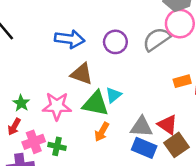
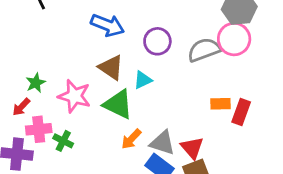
cyan triangle: (113, 95) -> (143, 80), moved
orange arrow: (102, 132) -> (131, 139), moved

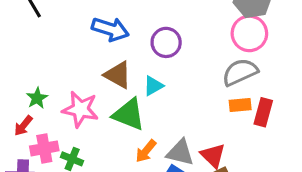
gray semicircle: (204, 50) -> (240, 72), moved

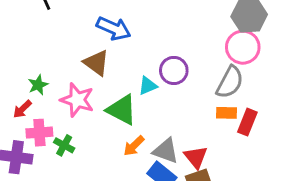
purple circle: (166, 42) -> (174, 70), moved
gray semicircle: (240, 72) -> (230, 82), turned 136
brown triangle: (118, 75) -> (96, 63), moved

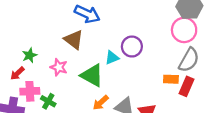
gray semicircle: (230, 82) -> (189, 60), moved
pink star: (77, 100) -> (59, 67), size x0.7

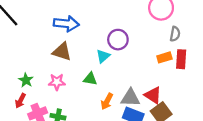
gray semicircle: (189, 60) -> (175, 34), size x0.6
green triangle: (92, 75) -> (90, 79), size x0.6

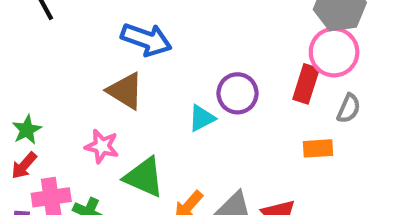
red rectangle: (181, 59) -> (306, 84), moved
green triangle: (90, 79) -> (144, 177), moved, size x1.5
green star: (26, 80) -> (27, 130), moved

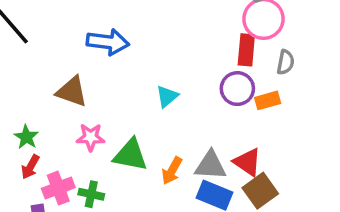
brown triangle: (125, 91) -> (72, 92), moved
purple circle: (237, 93) -> (237, 89), moved

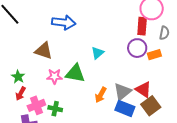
green triangle: (130, 155) -> (75, 73), moved
gray triangle: (210, 165) -> (122, 92), turned -42

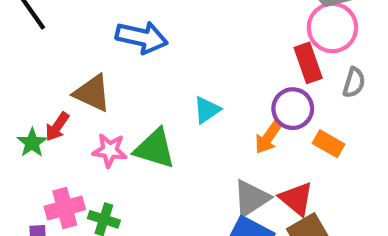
red rectangle: (142, 26) -> (308, 63), turned -30
orange rectangle: (154, 55) -> (329, 144), moved, turned 40
red arrow: (21, 94) -> (57, 127), moved
orange arrow: (101, 95) -> (268, 138), moved

